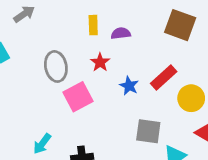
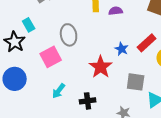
red star: (100, 62) -> (101, 67), moved, size x1.6
pink square: (78, 97) -> (51, 57), moved

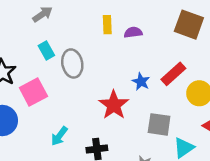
cyan rectangle: (29, 25) -> (46, 51), moved
pink square: (51, 57) -> (33, 92), moved

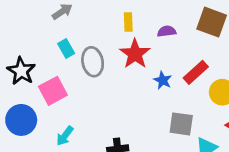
purple semicircle: (133, 32) -> (167, 31), moved
red star: (114, 105) -> (135, 54), moved
cyan arrow: (59, 136) -> (65, 136), moved

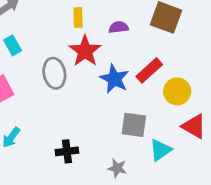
gray ellipse: (93, 62) -> (54, 73), moved
blue star: (163, 80) -> (114, 79), size x1.5

